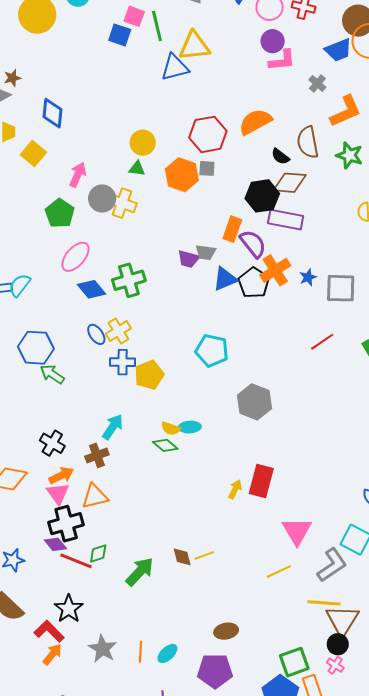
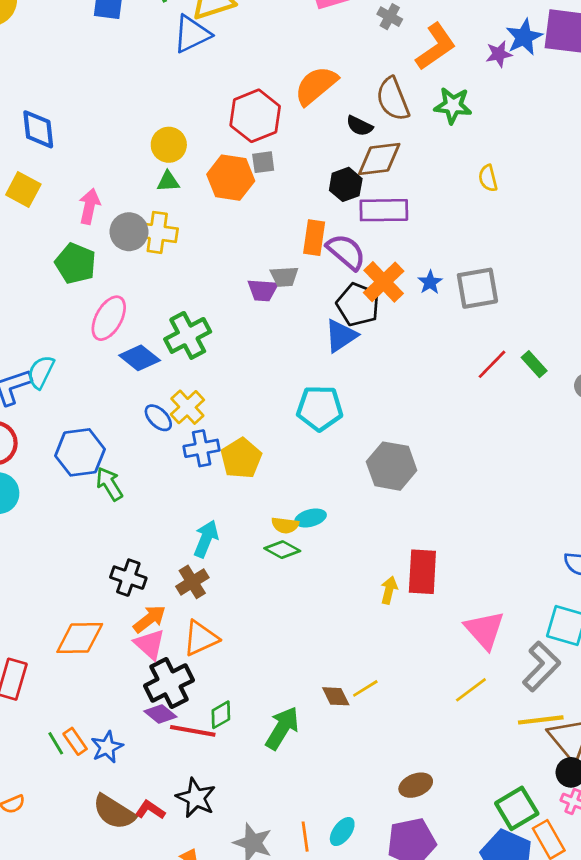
black hexagon: (262, 196) -> (346, 184), size x0.7
blue triangle: (225, 279) -> (341, 336), moved
red line: (322, 342) -> (492, 364), moved
green arrow: (52, 374) -> (109, 484), turned 35
red L-shape: (49, 631) -> (150, 810), moved, size x0.7

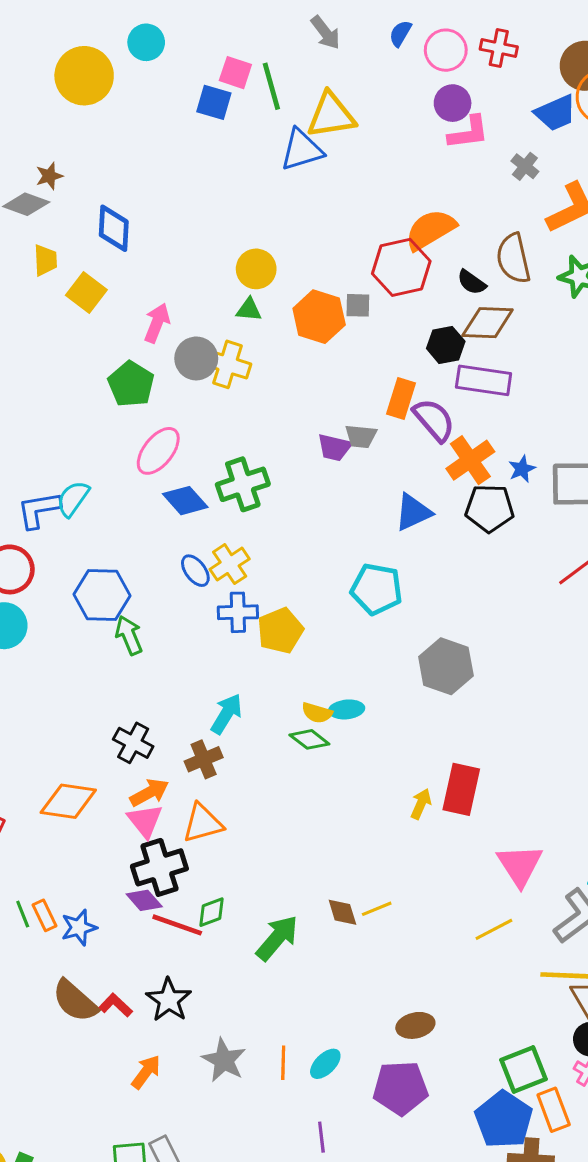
red hexagon: (255, 116) -> (401, 267), moved
black pentagon: (358, 305) -> (490, 508), moved, turned -30

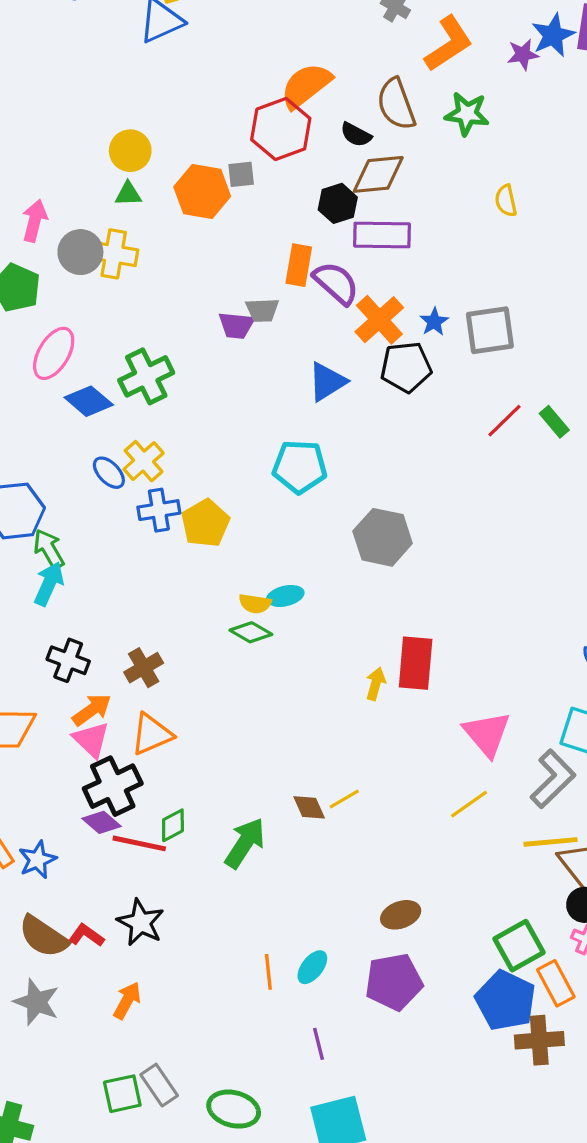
cyan arrow: (227, 714) -> (49, 584), moved
gray star: (224, 1060) -> (36, 1002), moved

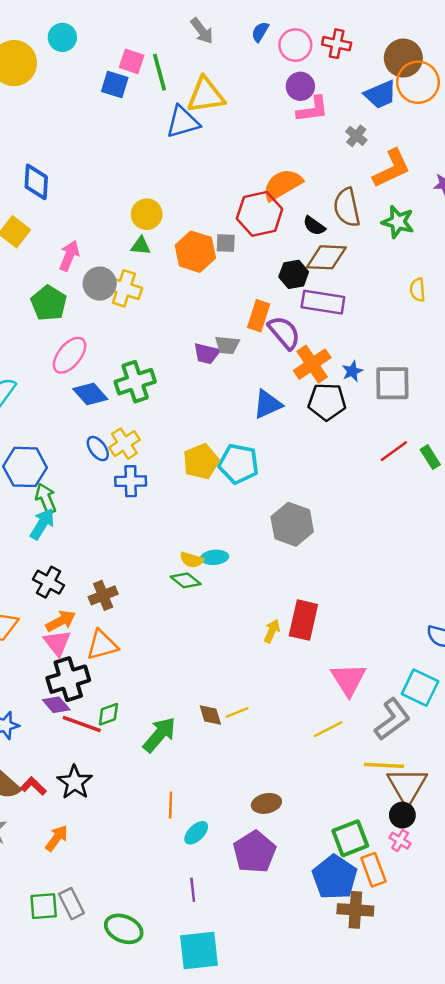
yellow pentagon: (205, 523) -> (201, 462), moved
orange line: (268, 972) -> (171, 805), moved
purple pentagon: (394, 982) -> (254, 852), turned -30

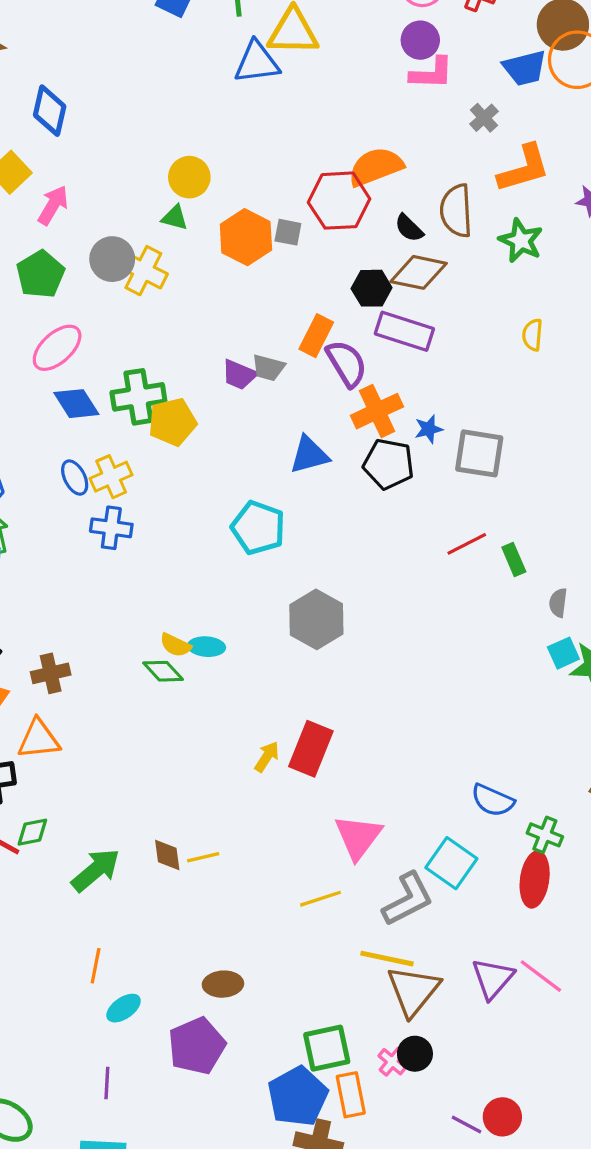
pink arrow: (69, 256) -> (53, 205), moved
yellow pentagon: (201, 462) -> (172, 422), moved
black circle: (402, 815) -> (415, 1054), moved

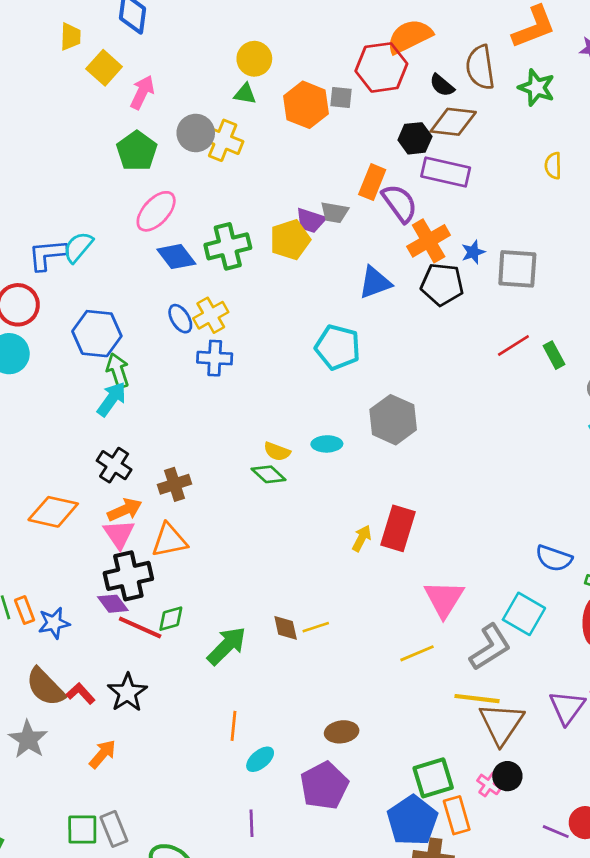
yellow pentagon: (172, 422) -> (290, 240), moved
cyan ellipse: (207, 647) -> (327, 444), moved

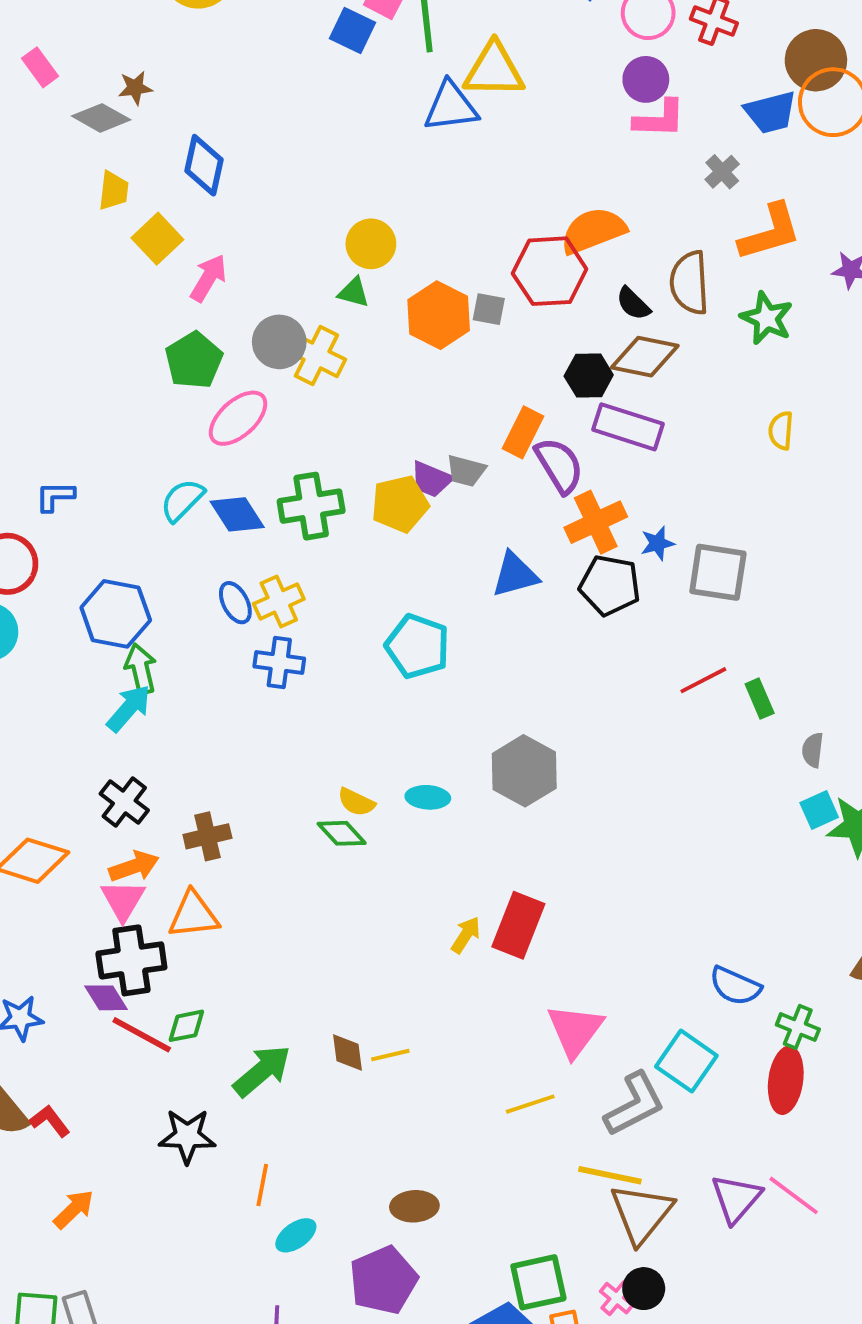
pink ellipse: (156, 211) -> (238, 418), moved
cyan semicircle: (78, 247) -> (182, 500), moved
blue L-shape: (47, 255) -> (55, 496), size x0.7
cyan pentagon: (338, 347) -> (417, 646), moved
black star: (127, 693) -> (187, 1136), moved, turned 30

